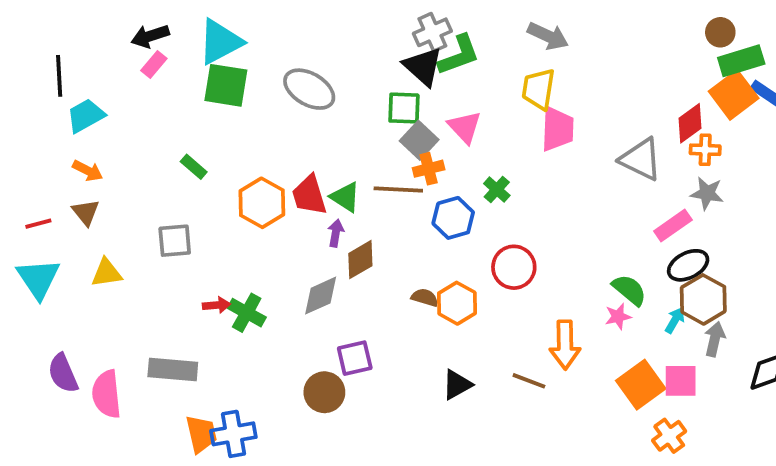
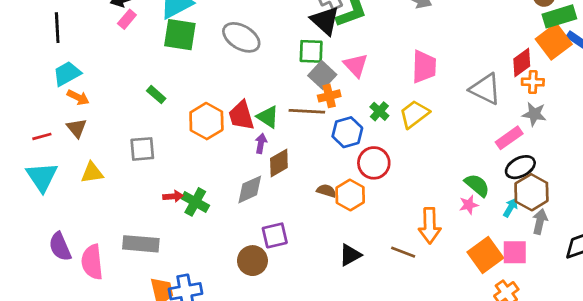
yellow trapezoid: (538, 89) -> (414, 114), moved, turned 44
cyan trapezoid: (86, 116) -> (67, 74), moved
red circle: (514, 267) -> (374, 163), moved

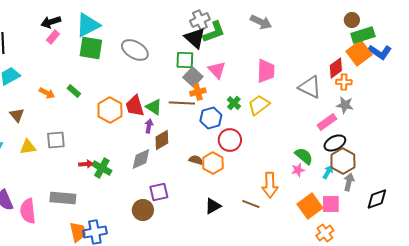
orange arrow: (78, 97) -> (47, 93), moved
gray square: (142, 149) -> (56, 140), moved

